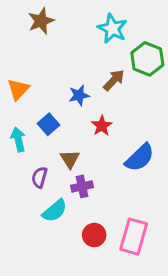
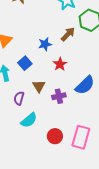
purple cross: (82, 186) -> (59, 96), moved

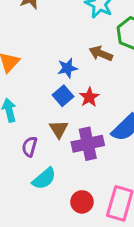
brown arrow: (68, 34) -> (101, 53), turned -112
blue square: (25, 63) -> (63, 96), moved
purple cross: (59, 96) -> (88, 144), size x1.5

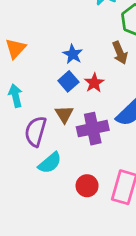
brown arrow: (101, 53) -> (120, 53), moved, turned -135
blue star: (67, 68) -> (73, 54), turned -30
purple semicircle: (30, 147) -> (36, 131), size x1.5

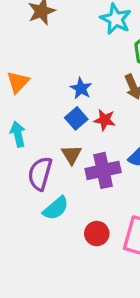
red star: (94, 83) -> (105, 120), turned -30

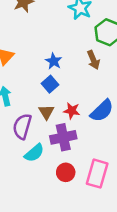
red star: (105, 120) -> (72, 111), moved
purple cross: (103, 170) -> (63, 137), moved

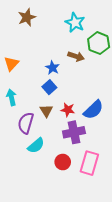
brown arrow: (93, 60) -> (76, 56), moved, turned -49
purple cross: (63, 137) -> (74, 132), moved

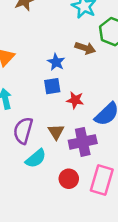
blue square: (49, 87) -> (52, 86), turned 32
red star: (68, 110) -> (75, 100), moved
brown triangle: (46, 111) -> (56, 132), moved

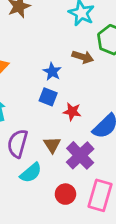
blue square: (52, 86) -> (48, 97), turned 30
purple cross: (83, 142) -> (80, 155), turned -32

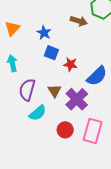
blue star: (52, 72) -> (44, 33), moved

